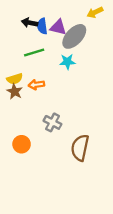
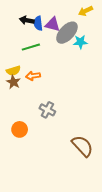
cyan star: (67, 62) -> (80, 42), moved
brown semicircle: (80, 148) -> (82, 146), moved, turned 125

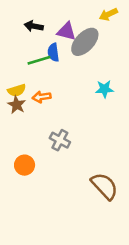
blue semicircle: (38, 23) -> (53, 52), moved
cyan star: (80, 42) -> (104, 89), moved

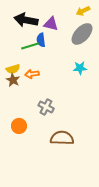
black arrow: (34, 26) -> (26, 20), size x1.6
gray ellipse: (85, 42) -> (82, 34), moved
brown semicircle: (104, 186) -> (62, 138), moved, turned -45

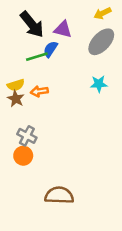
black arrow: (26, 20) -> (32, 24), turned -140
blue semicircle: (41, 40) -> (50, 49), turned 40
gray cross: (46, 107) -> (27, 136), moved
brown semicircle: (62, 138) -> (59, 195), moved

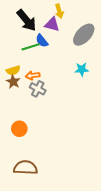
yellow arrow: (102, 13) -> (59, 11), moved, turned -80
blue semicircle: (50, 49) -> (42, 41), turned -72
gray cross: (27, 136) -> (38, 89), moved
brown semicircle: (59, 195) -> (25, 168), moved

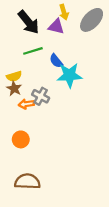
gray ellipse: (84, 35) -> (92, 20), moved
blue semicircle: (42, 41) -> (56, 61), moved
cyan star: (82, 69) -> (69, 75), moved, size x1.6
orange arrow: (33, 76) -> (26, 104), moved

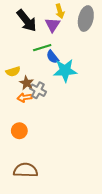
gray ellipse: (92, 20) -> (86, 19), turned -30
purple triangle: (56, 27) -> (53, 25), turned 49
green line: (33, 51) -> (42, 48), moved
brown star: (14, 89) -> (27, 83), moved

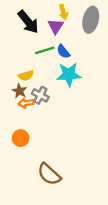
blue semicircle: (53, 57) -> (63, 51), moved
yellow semicircle: (13, 72) -> (26, 76), moved
brown star: (27, 83) -> (19, 91), moved
brown semicircle: (26, 170) -> (49, 174), moved, turned -140

